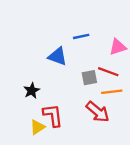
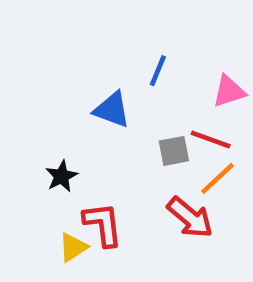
blue line: (81, 36) -> (158, 71), turned -56
orange line: (112, 92) -> (217, 178), turned -36

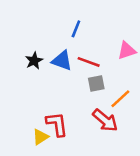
blue line: (158, 71) -> (76, 29), moved
red line: (211, 140) -> (89, 62), moved
black star: (62, 176) -> (34, 61), moved

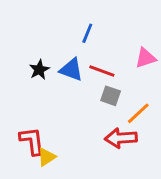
gray square: (96, 84) -> (111, 96), turned 30
red arrow: (105, 120) -> (121, 138), turned 136
red L-shape: (57, 124) -> (32, 141), moved

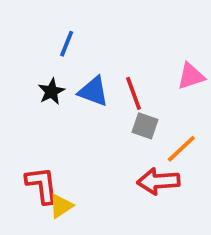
blue line: (87, 33) -> (67, 44), moved
red line: (102, 71) -> (134, 93), turned 50

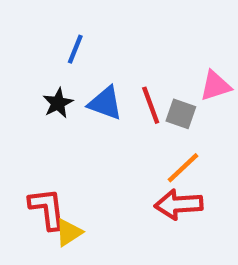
gray square: (145, 126) -> (181, 114), moved
orange line: (181, 149) -> (183, 168), moved

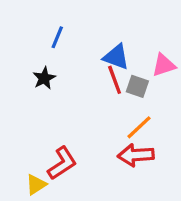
blue triangle: (105, 103) -> (116, 57), moved
red L-shape: (47, 209) -> (62, 163), moved, turned 64
yellow triangle: (69, 232) -> (36, 185), moved

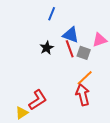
blue line: (57, 37) -> (52, 14), moved
black star: (44, 78) -> (47, 48), moved
red arrow: (136, 155) -> (83, 95), turned 80

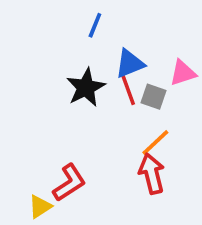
blue triangle: (71, 35) -> (130, 64), turned -42
black star: (47, 48) -> (86, 88), size x1.5

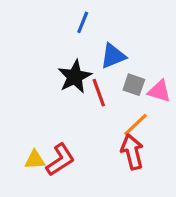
pink triangle: (183, 73) -> (159, 91), moved, turned 35
red line: (128, 89) -> (99, 93), moved
yellow triangle: (40, 207) -> (35, 160), moved, turned 30

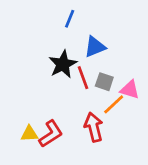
gray square: (134, 85) -> (104, 82), moved
pink triangle: (159, 91) -> (130, 90), moved
red arrow: (132, 152) -> (94, 127), moved

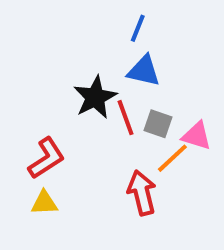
blue line: (70, 19) -> (138, 28), moved
blue triangle: (95, 47) -> (144, 71), turned 35
red L-shape: (51, 134) -> (46, 158), moved

